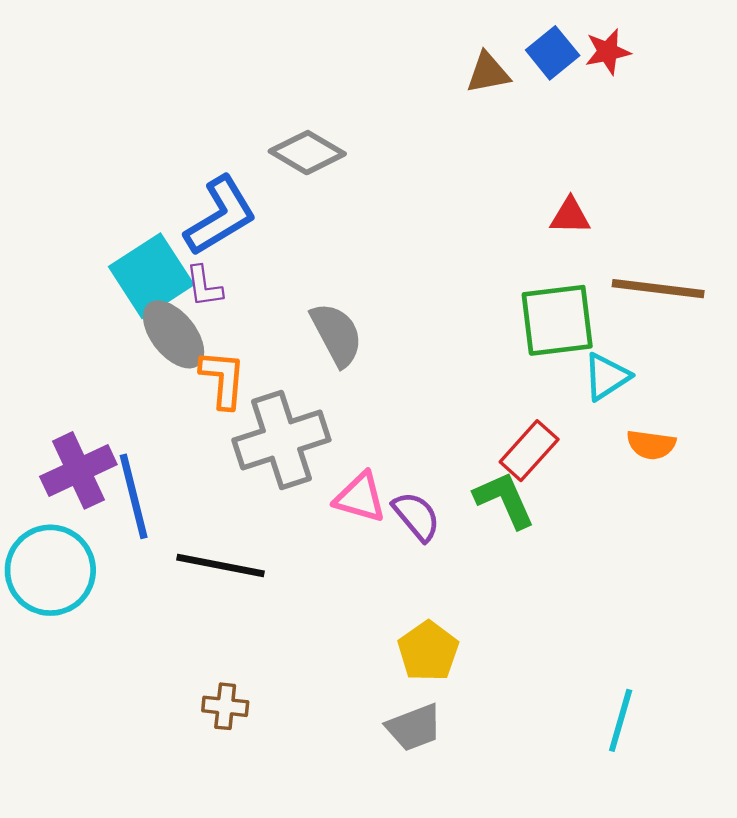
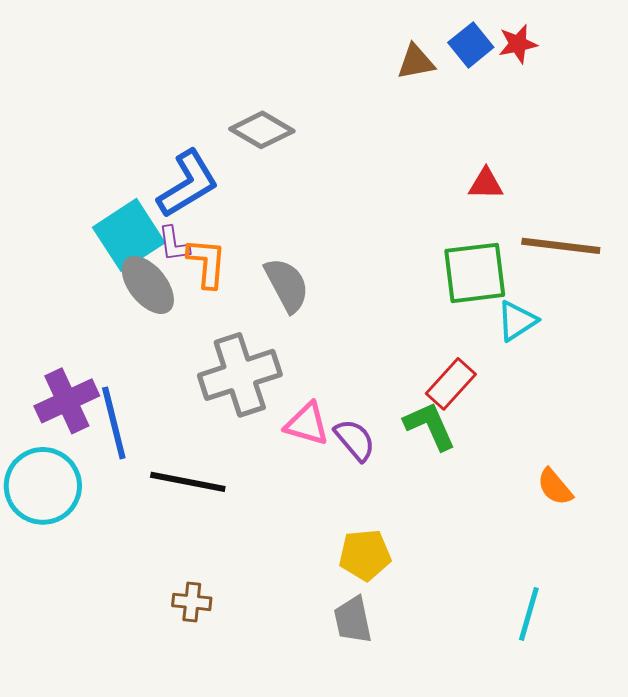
orange L-shape: (223, 379) -> (207, 263), moved
orange semicircle: (651, 445) -> (555, 487), moved, turned 42
yellow pentagon: (428, 651) -> (365, 555), turned 30
gray trapezoid: (414, 727) -> (353, 620), turned 99

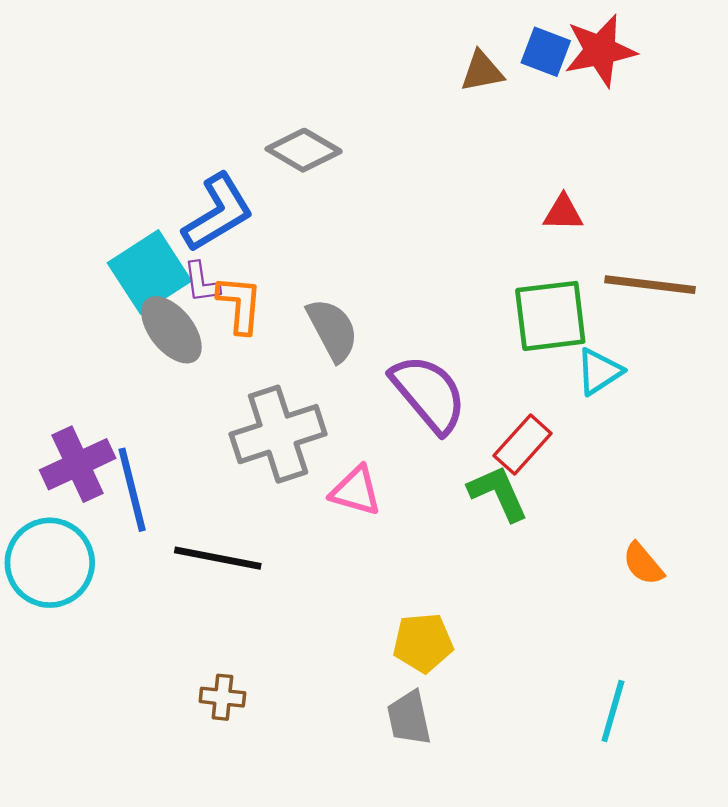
red star: (518, 44) -> (600, 51), size x1.6
blue square: (471, 45) -> (546, 52), turned -30
purple semicircle: (355, 440) -> (429, 394), moved, size x1.6

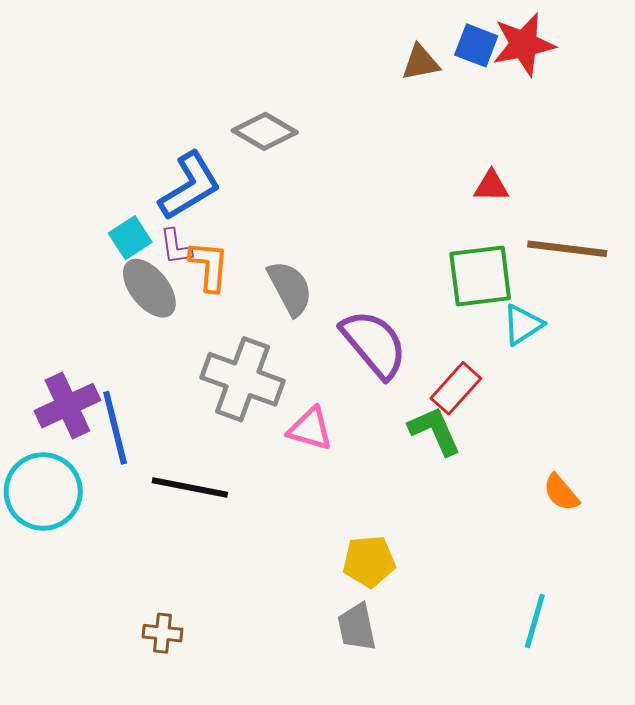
cyan square: (149, 272) -> (130, 238), size x0.6
gray cross: (278, 434) -> (242, 379), turned 38
brown cross: (222, 697) -> (163, 633), moved

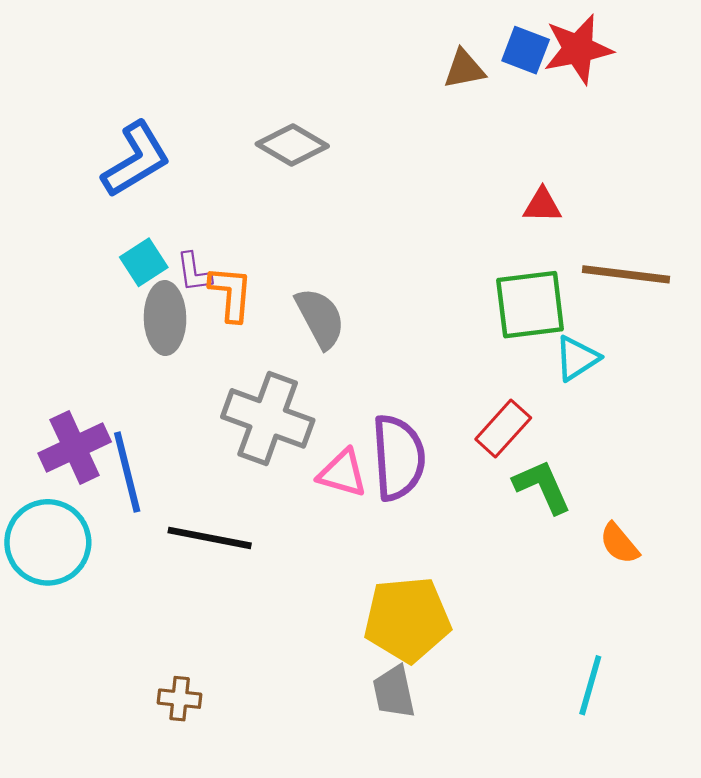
blue L-shape: (190, 186) -> (136, 160), moved
gray ellipse: (149, 288) -> (165, 318), turned 38
purple semicircle: (374, 344) -> (398, 458), moved, turned 36
green L-shape: (435, 431) -> (542, 487), moved
yellow pentagon: (369, 561) -> (407, 619), size x1.5

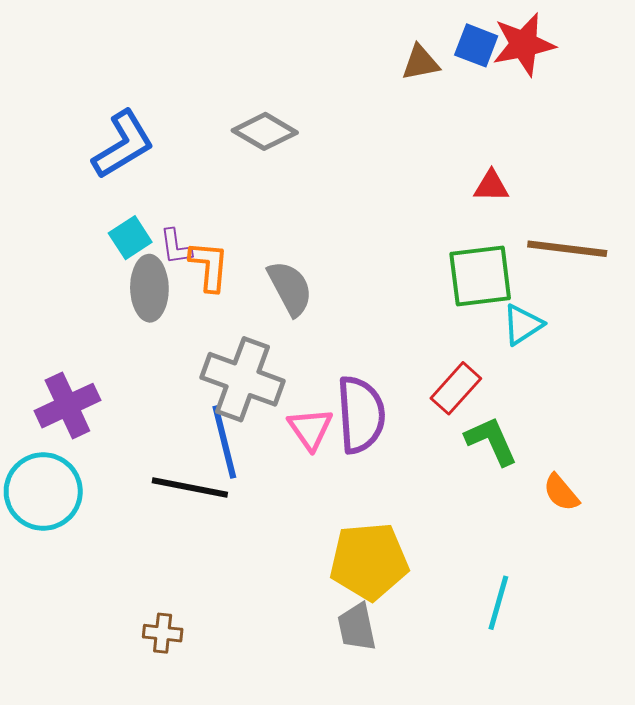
blue line: (127, 472) -> (224, 442), moved
pink triangle: (342, 473) -> (310, 429), turned 39
cyan line: (590, 685) -> (498, 603), moved

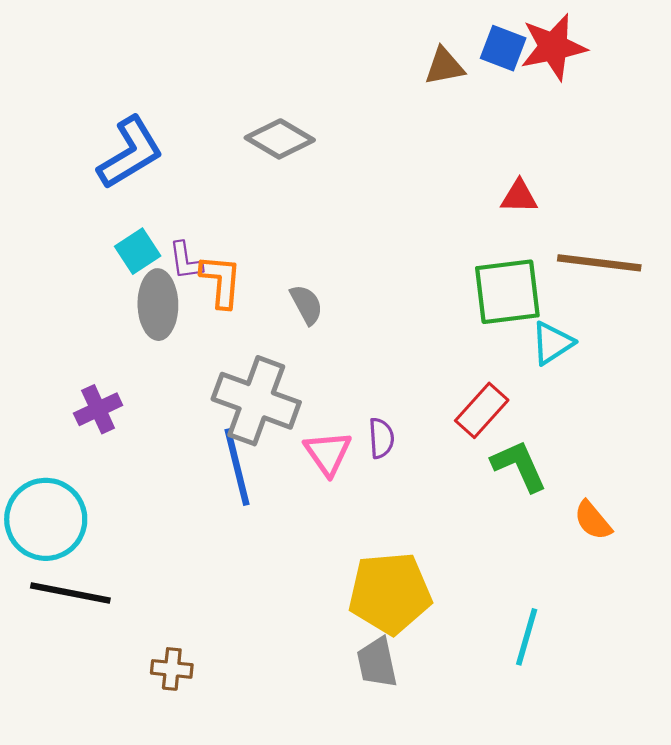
gray semicircle: (290, 288) -> (306, 305), size x0.7
purple cross: (67, 406) -> (98, 409), moved, size x0.7
purple semicircle: (361, 415) -> (381, 438), size x0.5
black line: (190, 487) -> (70, 593), moved

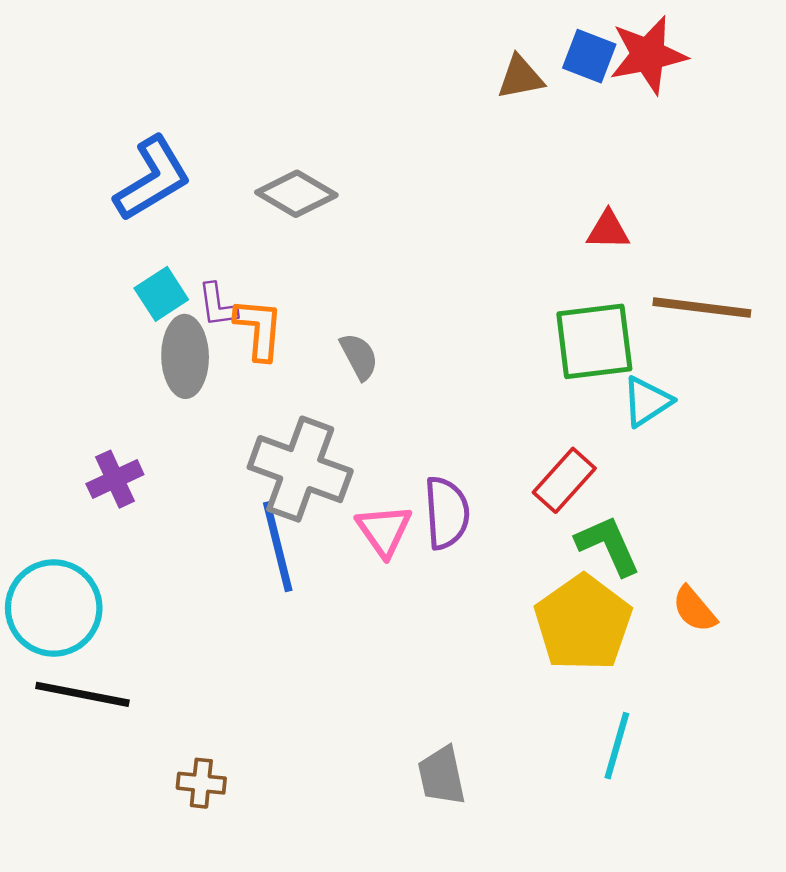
gray diamond: (280, 139) -> (296, 194), moved
purple semicircle: (381, 438) -> (447, 513), size x1.5
yellow pentagon: (390, 593) -> (583, 623), moved, turned -30

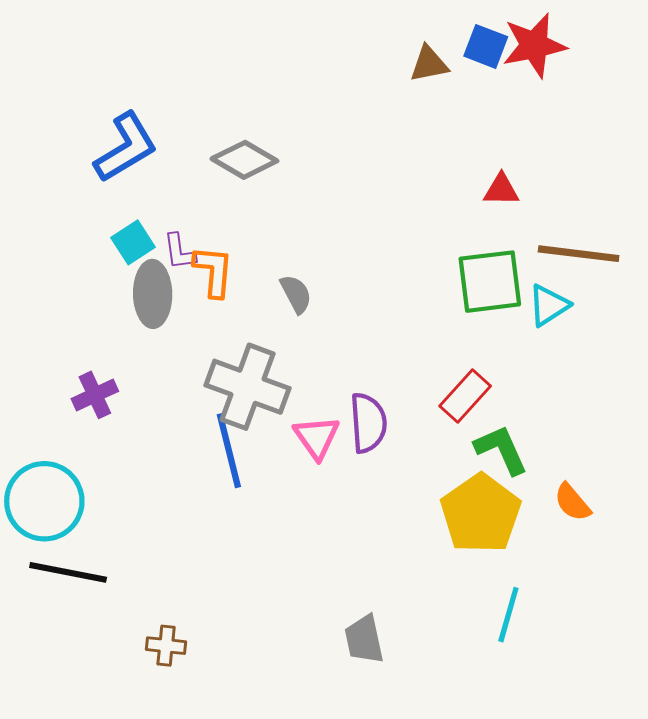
cyan triangle: (647, 401) -> (549, 305), moved

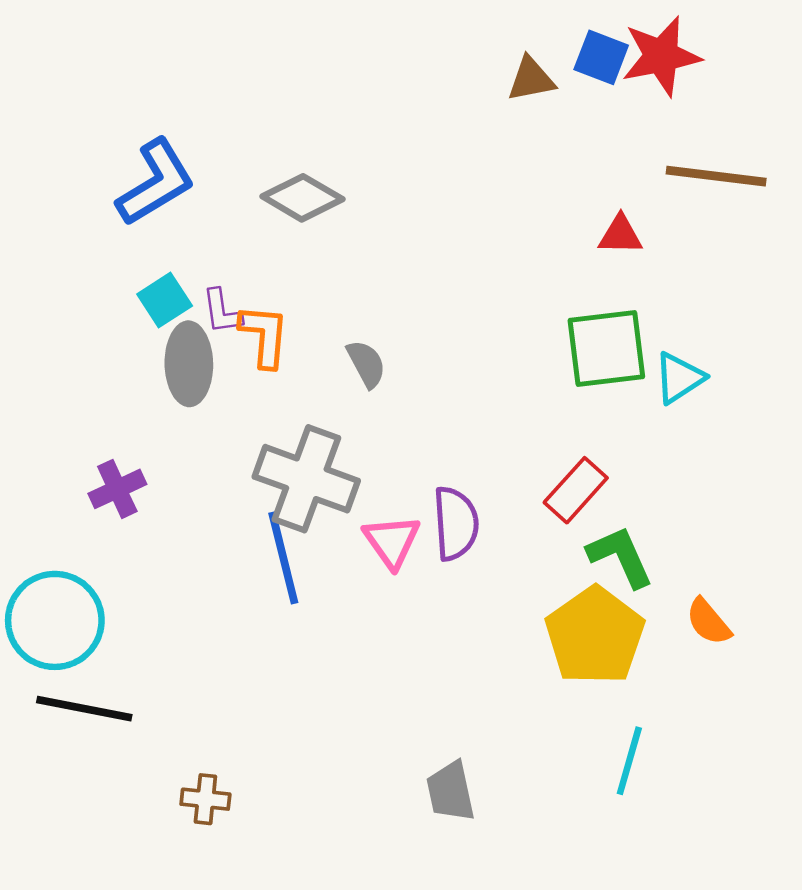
brown line: (579, 254) -> (716, 176), moved

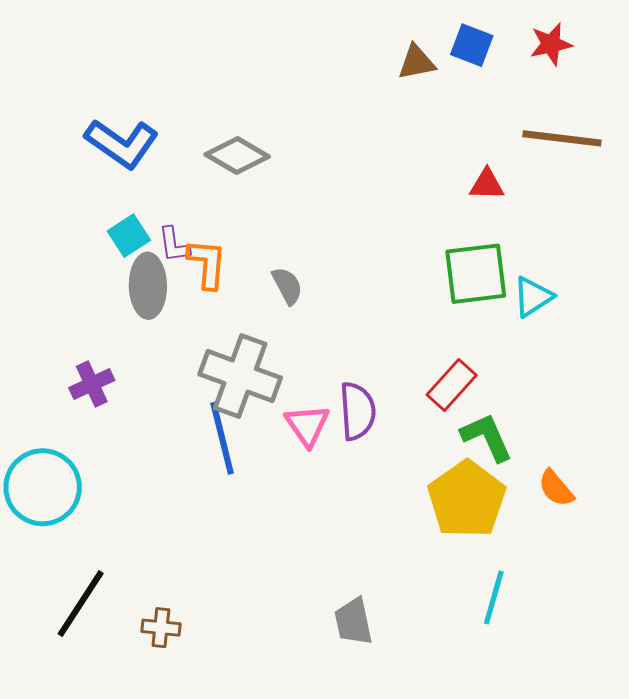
red star: (661, 56) -> (551, 44), moved, size x0.7
blue L-shape: (156, 183) -> (122, 143), turned 66
black line: (84, 709) -> (81, 604), moved, turned -68

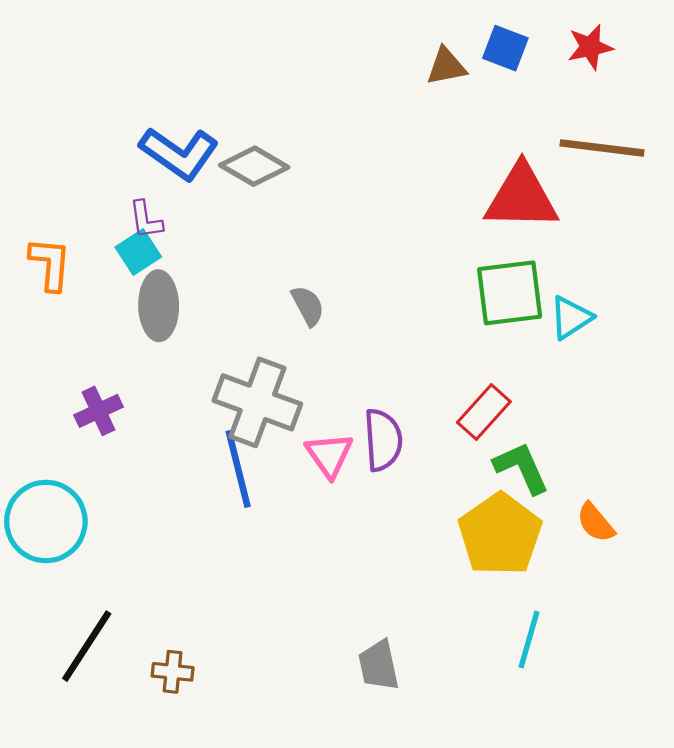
blue L-shape: (122, 143) -> (179, 153), moved
red triangle: (487, 184) -> (521, 197), size x2.0
purple L-shape: (174, 245) -> (146, 220), moved
orange L-shape: (207, 264) -> (50, 264), moved

